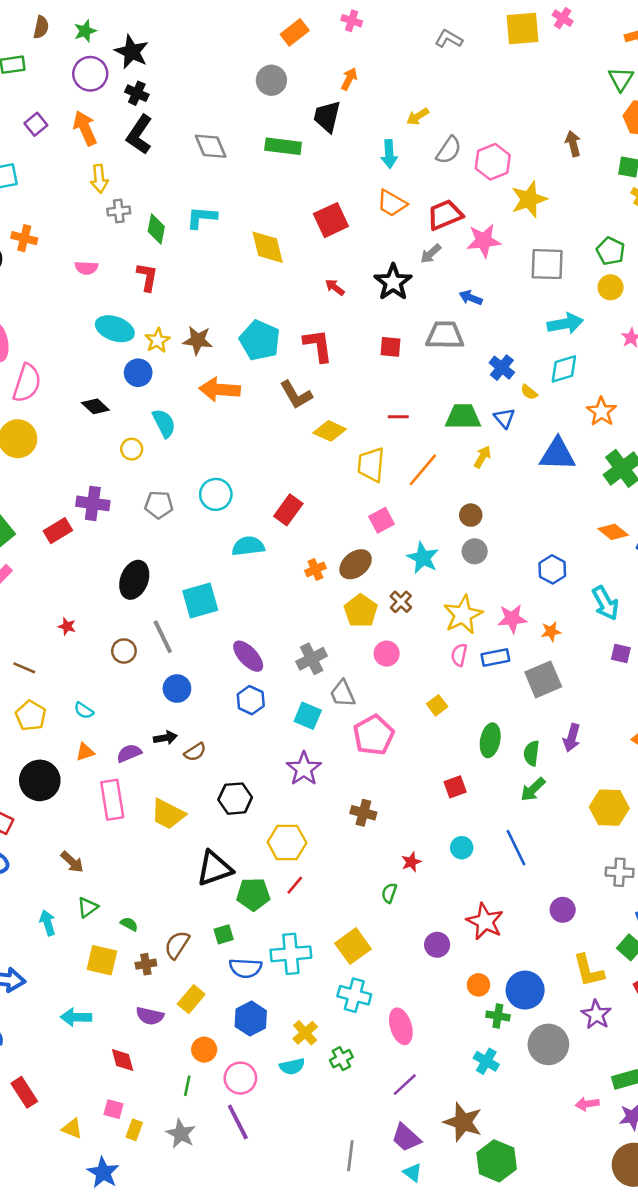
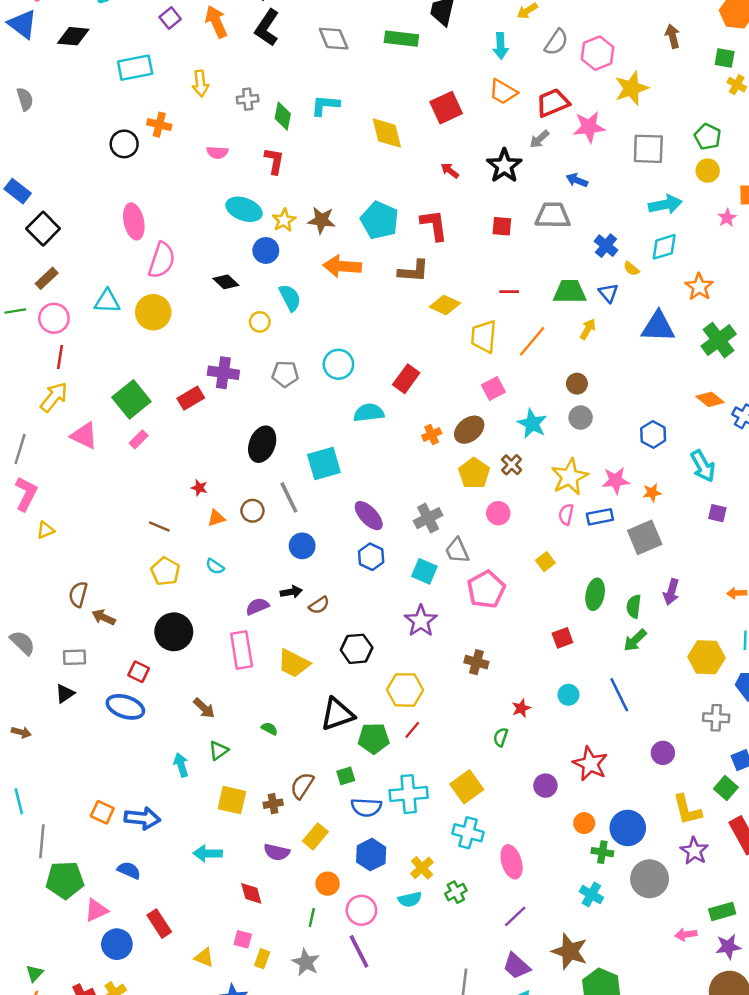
yellow arrow: (99, 179) -> (200, 83), moved
brown L-shape: (296, 395) -> (413, 271), turned -56
orange triangle: (85, 752) -> (216, 518), moved
green semicircle: (129, 924) -> (269, 729), moved

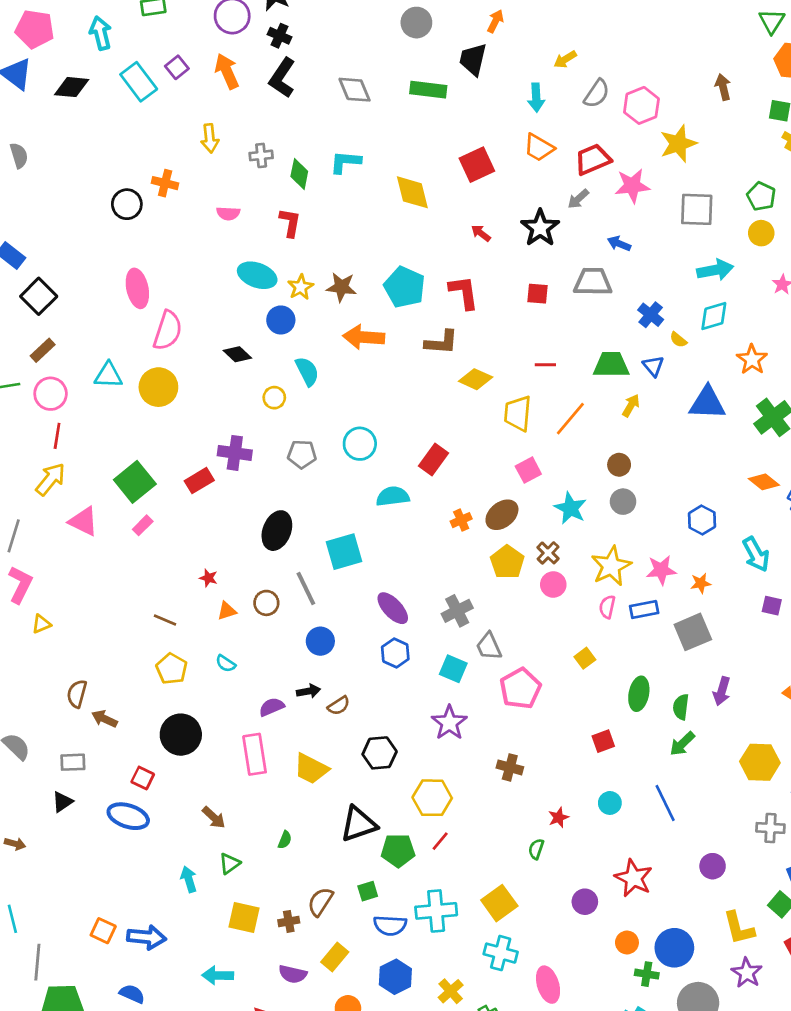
cyan rectangle: (135, 68) -> (139, 82), moved, turned 64
pink circle: (498, 513) -> (553, 585), moved
green semicircle: (269, 729) -> (285, 840), turned 84

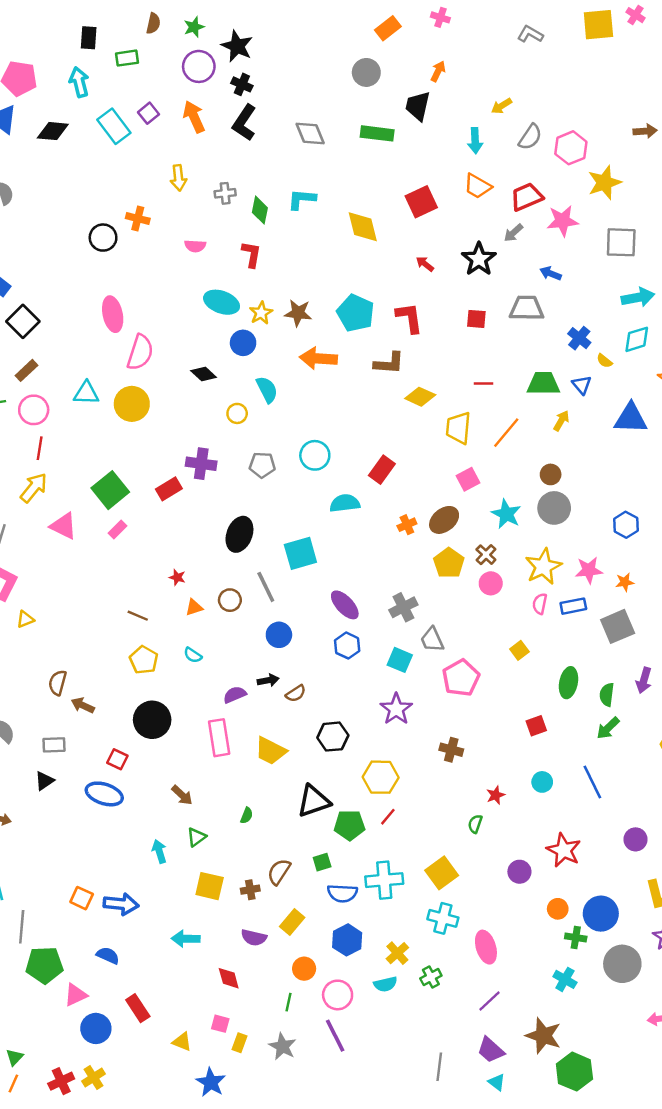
brown arrow: (723, 87) -> (645, 131), turned 100
gray circle: (623, 502) -> (554, 508), size x1.4

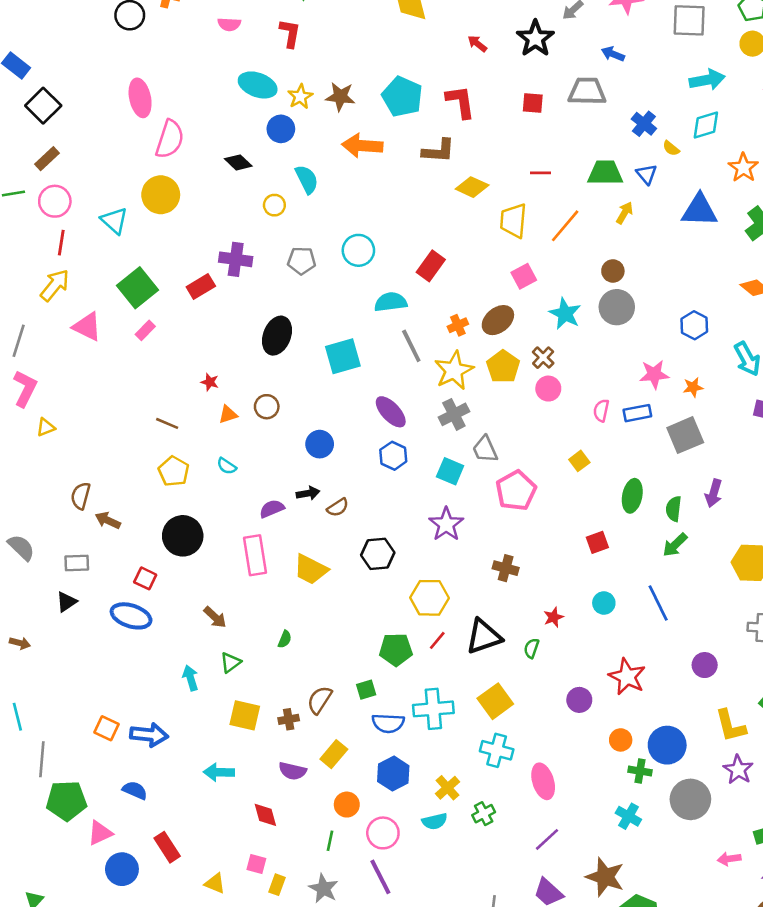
cyan triangle: (86, 393) -> (114, 221), moved, turned 40
yellow star: (543, 567) -> (454, 370), moved
gray line: (266, 587) -> (411, 346), moved
black triangle: (314, 801) -> (484, 637), moved

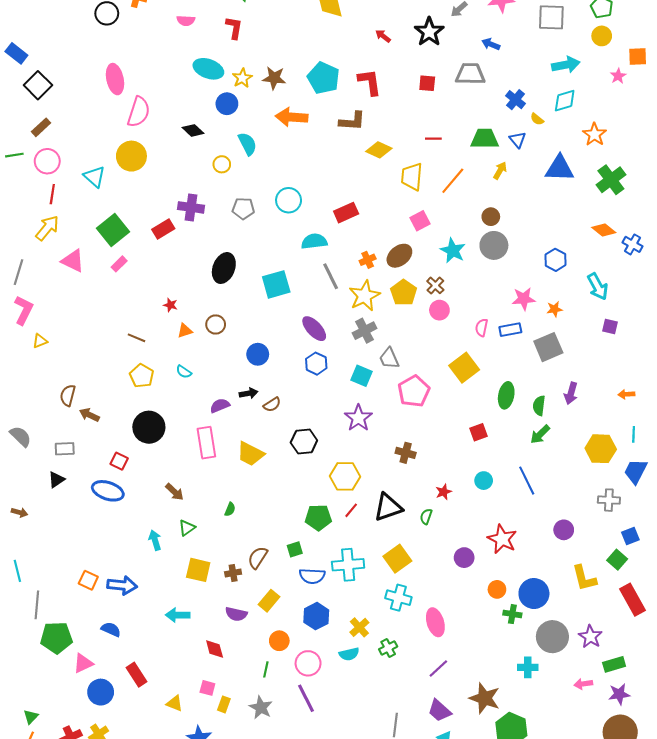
red rectangle: (431, 266) -> (346, 213), turned 30
yellow square: (579, 461) -> (464, 368), size x1.8
purple star: (738, 770) -> (590, 637), moved
cyan cross: (628, 816) -> (528, 667), moved, turned -30

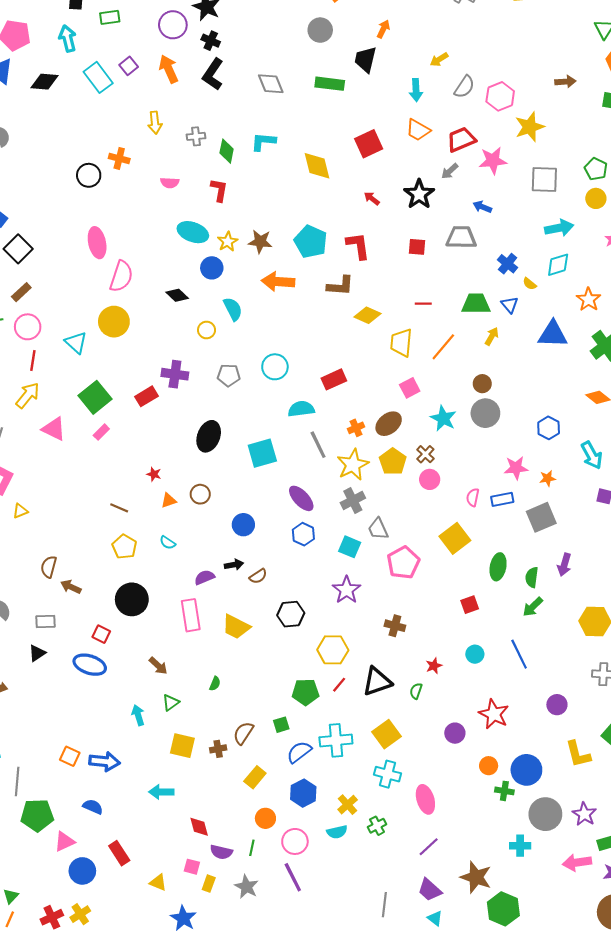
blue semicircle: (312, 576) -> (299, 752), turned 140
purple semicircle: (236, 614) -> (221, 852), moved
pink arrow: (583, 684) -> (577, 863), size x1.5

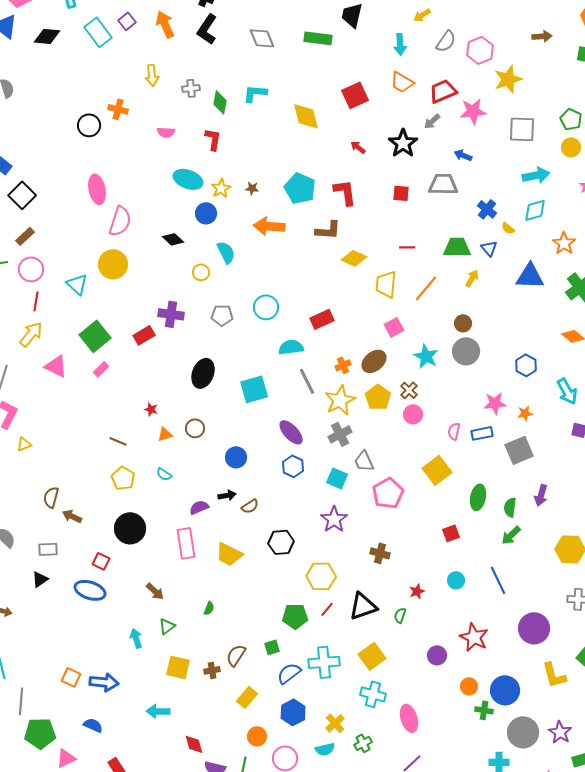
brown star: (260, 242) -> (252, 188), size x0.6
purple circle: (557, 705) -> (534, 628), size x1.6

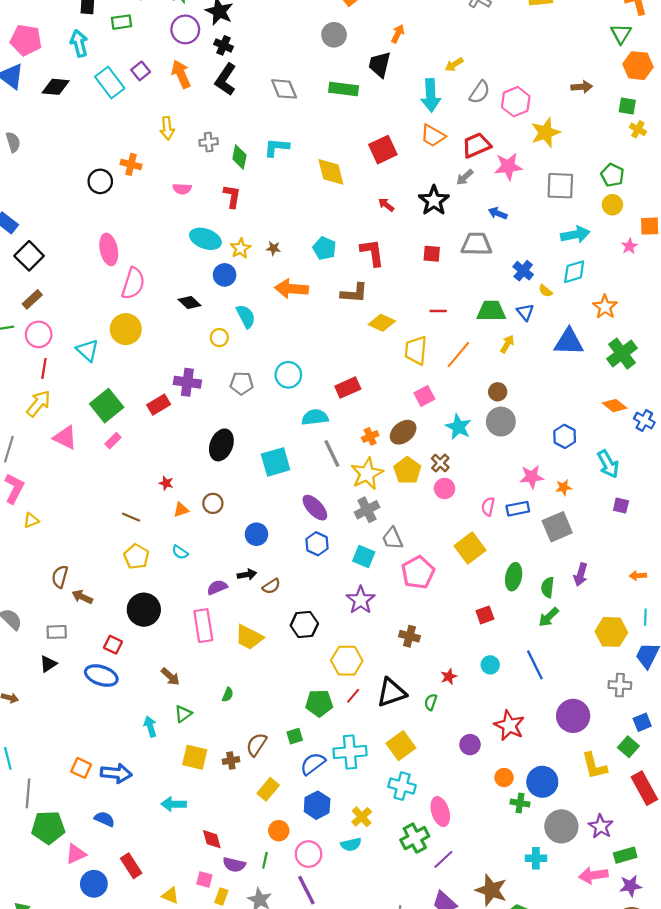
cyan arrow: (400, 44) -> (431, 95), size x1.4
cyan pentagon: (300, 188) -> (324, 248), size x0.7
green cross: (363, 743) -> (415, 838), moved, size x1.5

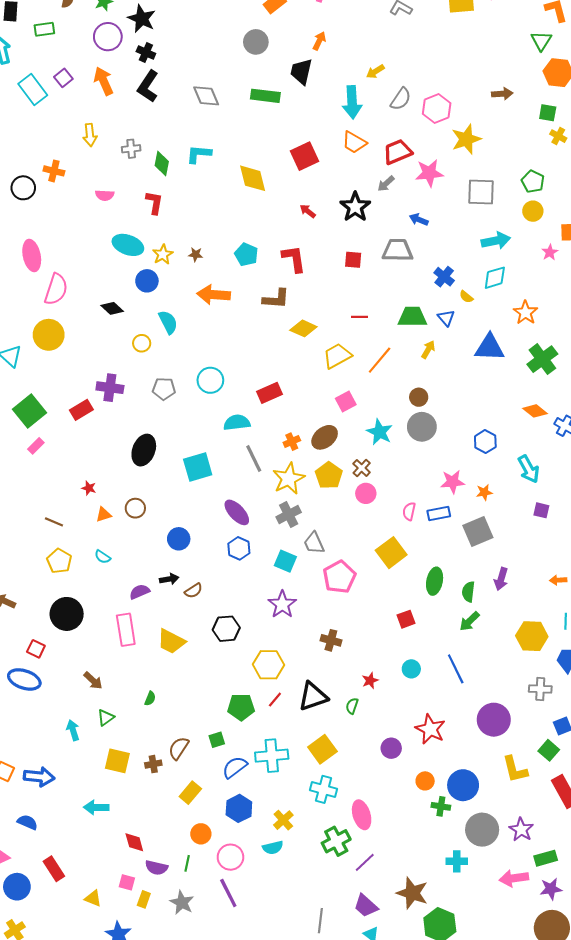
yellow trapezoid: (416, 350) -> (337, 356), turned 56

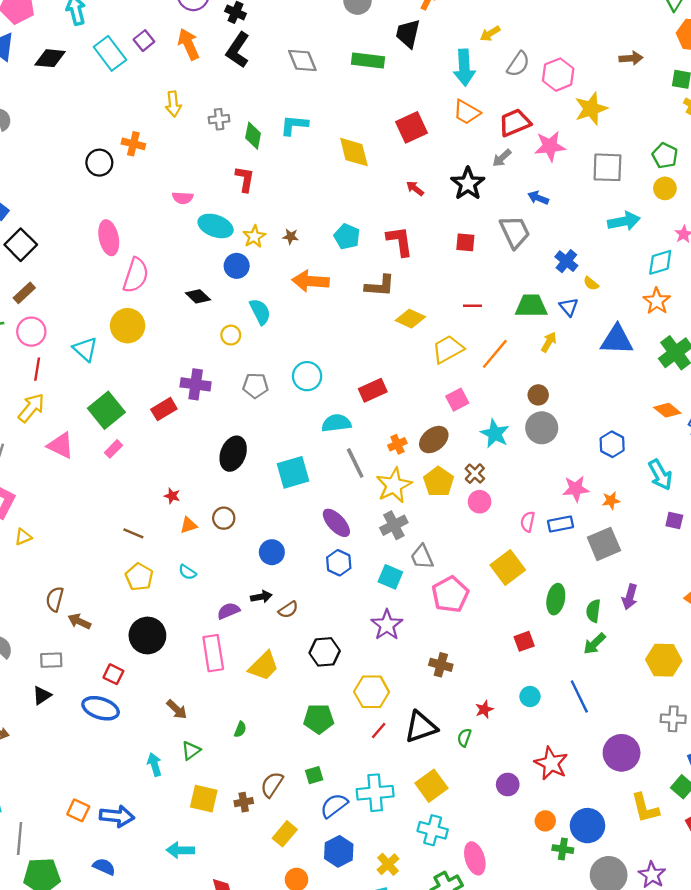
pink semicircle: (105, 195) -> (183, 198), moved
gray trapezoid: (398, 250) -> (515, 232), turned 64
cyan diamond: (495, 278) -> (660, 262), moved
yellow trapezoid: (171, 641) -> (264, 666), turned -72
green pentagon: (241, 707) -> (319, 719), moved

